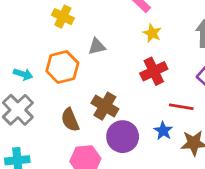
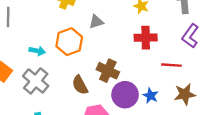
red cross: (154, 71) -> (146, 38), turned 30
blue star: (163, 131) -> (150, 96), moved

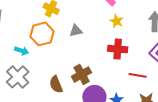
orange hexagon: (69, 42) -> (42, 34), moved
brown cross: (108, 71) -> (82, 74), turned 30

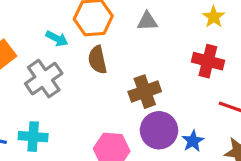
brown semicircle: (56, 84) -> (97, 60), moved

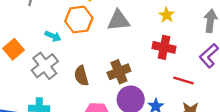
gray triangle: (147, 21) -> (118, 20), size x1.5
brown semicircle: (97, 60) -> (81, 76), moved

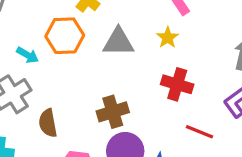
yellow star: (167, 15) -> (168, 38), moved
brown semicircle: (81, 76) -> (48, 123), moved

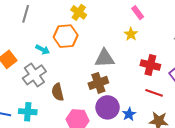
gray triangle: (118, 42) -> (104, 58), moved
red cross: (177, 84) -> (150, 65), moved

